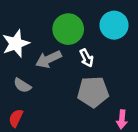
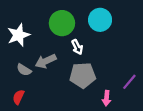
gray arrow: (49, 59) -> (46, 61), moved

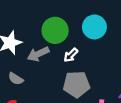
white arrow: (77, 47) -> (71, 55), turned 72
gray arrow: (46, 61) -> (38, 54), moved

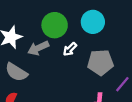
gray semicircle: (16, 79) -> (16, 72), size x1.5
gray pentagon: (76, 84) -> (100, 62), moved

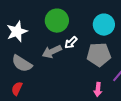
cyan circle: (93, 22) -> (104, 25), moved
gray arrow: (38, 48) -> (52, 52), moved

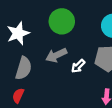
white arrow: (71, 43) -> (78, 66), moved
gray semicircle: (22, 64) -> (24, 68), turned -105

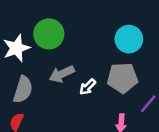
green circle: (62, 21) -> (49, 34), moved

